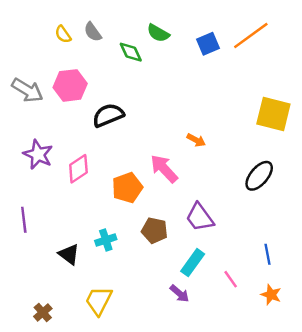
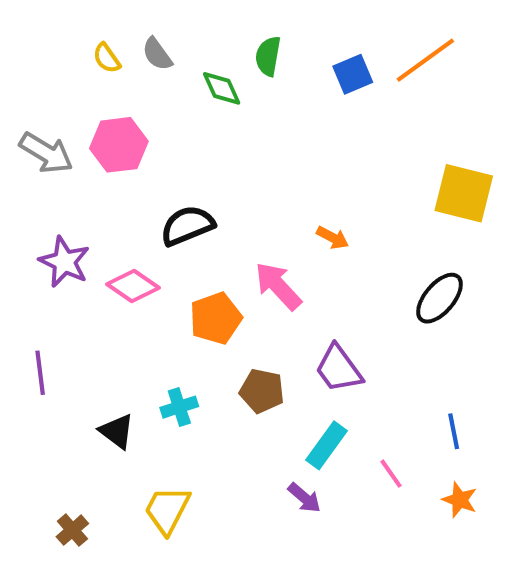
green semicircle: (158, 33) -> (268, 56), turned 70
black semicircle: (108, 115) -> (187, 226), moved
pink diamond: (78, 169) -> (133, 286), turned 68

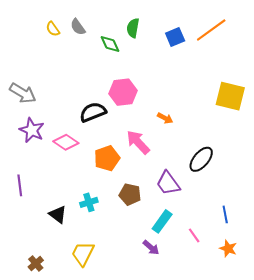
pink hexagon: (119, 145) -> (123, 92), moved
gray arrow: (46, 153) -> (23, 93), moved
black ellipse: (439, 298) -> (201, 159), moved

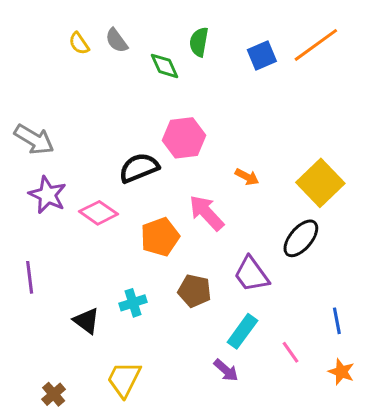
yellow square: (230, 96) -> (320, 183), moved, turned 32

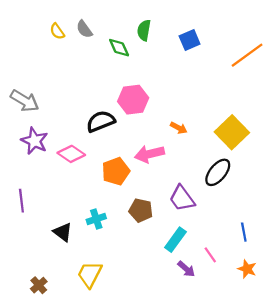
orange line: (316, 45) -> (247, 55), moved
pink arrow: (206, 213) -> (149, 154), turned -60
purple arrow: (226, 370) -> (186, 269), moved

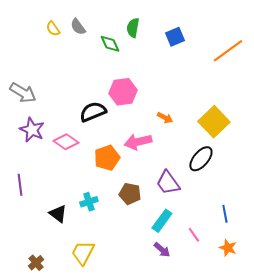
purple arrow: (186, 269) -> (162, 250), moved

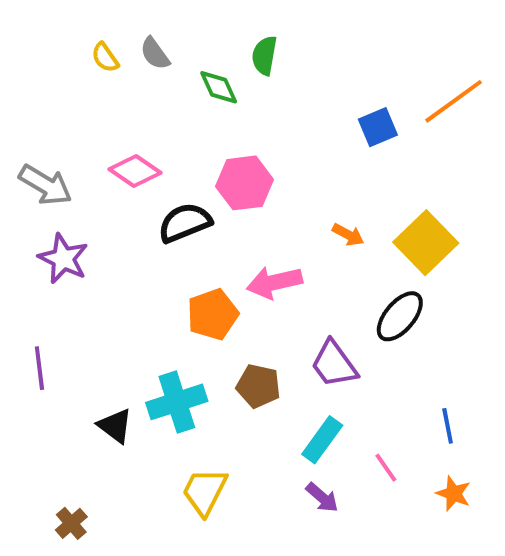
blue square: (175, 37) -> (378, 127), moved
orange arrow: (165, 118) -> (348, 235), moved
pink diamond: (66, 142) -> (135, 171), moved
cyan cross: (89, 202) -> (177, 402), size x1.6
yellow trapezoid: (83, 253) -> (205, 492), moved

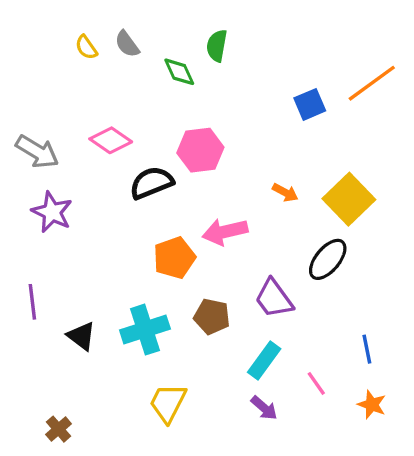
black triangle: (115, 426) -> (81, 336), moved

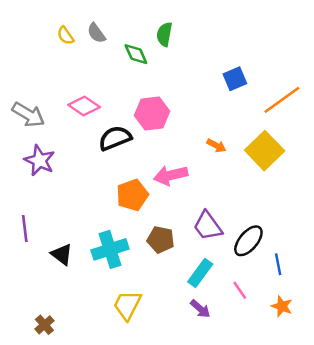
orange line: (372, 83) -> (282, 100), moved
black ellipse: (328, 259) -> (248, 241), moved

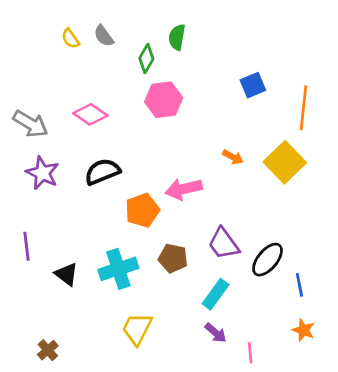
green diamond: (136, 54) -> (146, 58), turned 55
orange line: (282, 100) -> (303, 108), turned -48
pink hexagon: (152, 113) -> (164, 100), moved
black semicircle: (115, 138) -> (102, 172), moved
pink line: (240, 290) -> (250, 353), moved, turned 30

